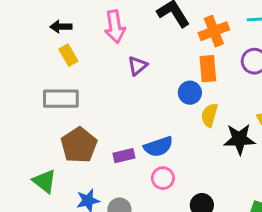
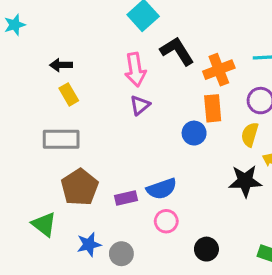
pink arrow: (115, 27) -> (135, 70), moved
yellow semicircle: (209, 115) -> (250, 135), moved

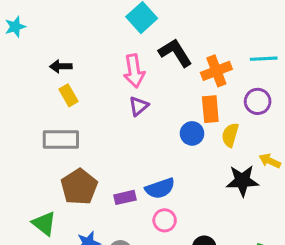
yellow semicircle: (250, 135) -> (230, 135), moved

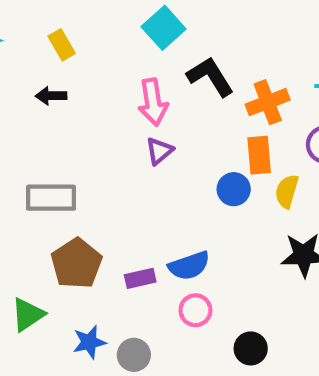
yellow rectangle: (69, 95) -> (62, 45), moved
green triangle: (44, 223) -> (28, 314), turned 48

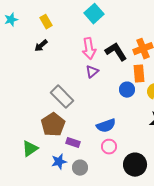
black L-shape: (210, 77) -> (116, 52), moved
black arrow: (51, 96) -> (41, 46), turned -40
gray rectangle: (51, 198) -> (62, 97), moved, turned 45
purple rectangle: (140, 278) -> (73, 143), moved, turned 32
black circle: (251, 348) -> (135, 165), size x1.5

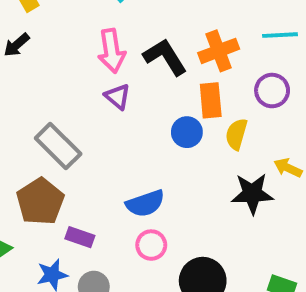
purple triangle: (92, 72) -> (118, 96), turned -40

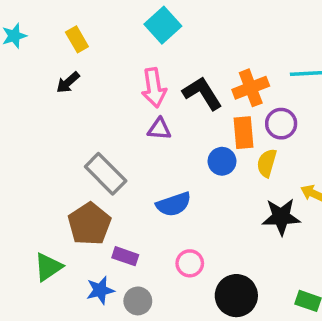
purple circle: (272, 91) -> (281, 124), moved
purple triangle: (118, 96) -> (159, 129), turned -35
blue semicircle: (145, 203) -> (174, 204), moved

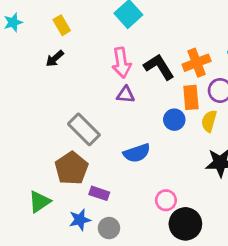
pink circle: (190, 263) -> (166, 200), moved

